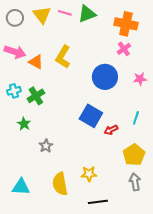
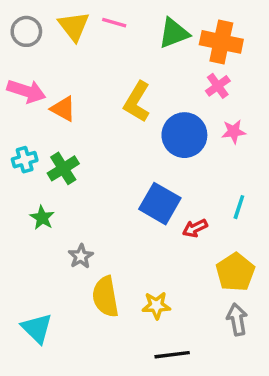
green triangle: (87, 14) -> (174, 33), moved
yellow L-shape: (63, 57) -> (137, 102), moved
pink star: (140, 79) -> (234, 132), moved
yellow semicircle: (60, 184) -> (105, 297), moved
cyan triangle: (21, 187) -> (37, 328), turned 42

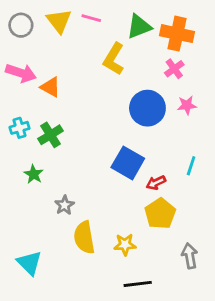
yellow L-shape: (137, 102) -> (114, 59), moved
yellow pentagon: (235, 272) -> (160, 214), moved

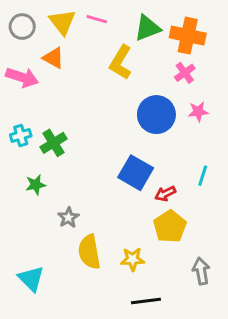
orange triangle: (50, 87) -> (53, 58), moved
green star: (34, 174) -> (36, 185), turned 30

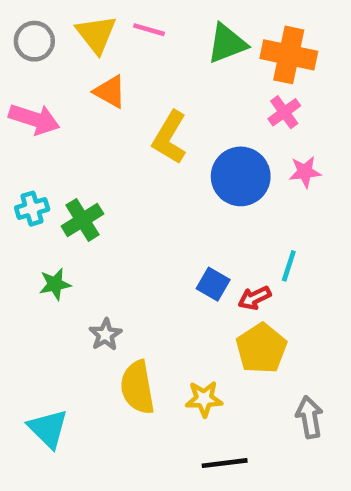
orange triangle: (53, 58) -> (110, 92), moved
yellow L-shape: (121, 62) -> (170, 137), moved
blue square: (136, 173) -> (213, 284), moved, size x0.6
cyan line: (203, 176) -> (289, 266), moved

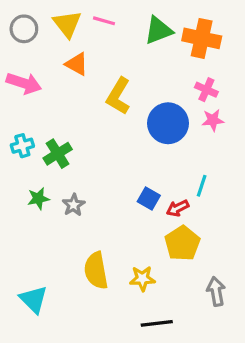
pink cross: (284, 112) -> (206, 90), moved, turned -30
gray star: (105, 335) -> (74, 205), moved

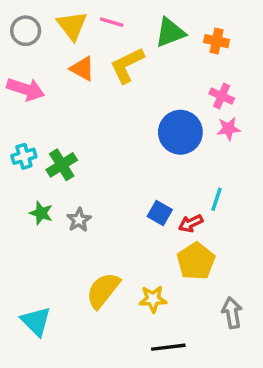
orange cross: (202, 38) -> (217, 41), size x0.6
yellow L-shape: (118, 96) -> (127, 65), moved, turned 33
green star: (38, 199) -> (41, 213), turned 30
yellow semicircle: (96, 271) -> (103, 290), turned 48

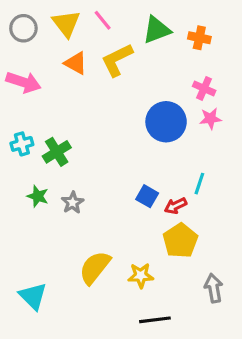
pink line: (112, 22) -> (103, 20), turned 35

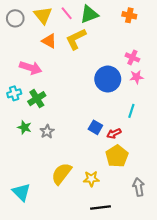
green triangle: (157, 30) -> (89, 14), moved
orange cross: (199, 38) -> (129, 15), moved
pink arrow: (23, 82) -> (31, 68), moved
cyan line: (199, 184) -> (131, 111), moved

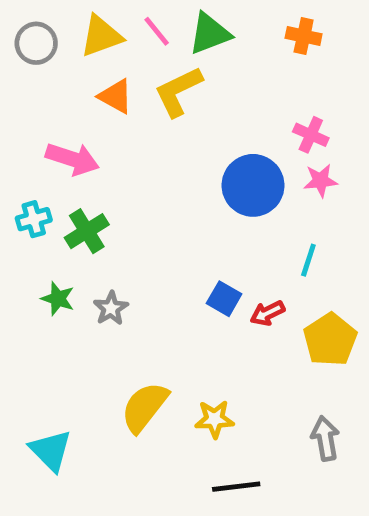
yellow triangle: (43, 15) -> (101, 36), turned 48
yellow pentagon: (117, 156) -> (330, 340), moved

